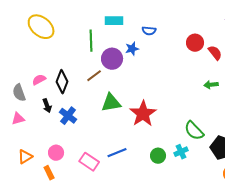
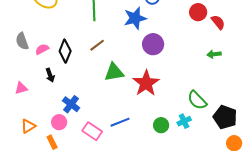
blue star: (132, 49) -> (135, 18), size x1.6
purple circle: (112, 59) -> (153, 44), moved
gray semicircle: (19, 93) -> (22, 41), moved
blue cross: (68, 116) -> (71, 104), moved

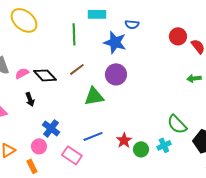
blue star: (135, 18) -> (115, 42), turned 30
purple circle: (153, 44) -> (116, 74), moved
black diamond: (65, 51) -> (45, 75), turned -65
red star: (146, 83) -> (124, 140), moved, size x0.6
blue line: (120, 122) -> (93, 136), moved

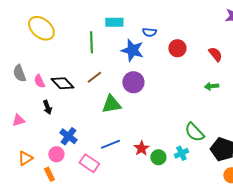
red circle: (178, 36) -> (177, 48), moved
pink semicircle: (22, 73) -> (39, 81), turned -88

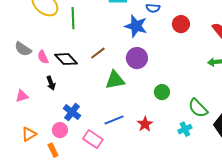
green line: (91, 42) -> (73, 18), moved
gray semicircle: (19, 73) -> (23, 49), turned -36
green circle: (158, 157) -> (162, 92), moved

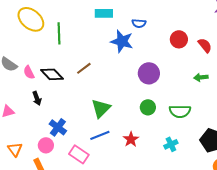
red circle: (181, 24) -> (179, 39), moved
purple circle: (137, 58) -> (149, 73), moved
green triangle: (115, 80) -> (101, 108), moved, turned -35
green semicircle: (198, 108) -> (180, 111), moved, turned -45
orange triangle: (29, 134) -> (15, 149), turned -35

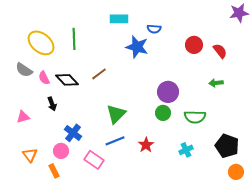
yellow ellipse: (31, 19) -> (41, 43), moved
purple circle: (149, 73) -> (168, 92), moved

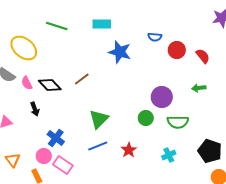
blue semicircle: (154, 29) -> (155, 37), moved
green line: (74, 39) -> (57, 26), moved, turned -70
purple circle: (168, 92) -> (162, 97), moved
pink rectangle: (94, 160) -> (63, 165), moved

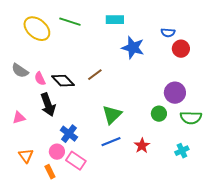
yellow ellipse: (24, 48) -> (37, 29), moved
red circle: (177, 50) -> (181, 49), moved
black arrow: (35, 109) -> (48, 105), size x1.6

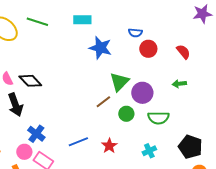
brown line: (95, 75) -> (103, 102), moved
green triangle: (112, 115) -> (119, 82), moved

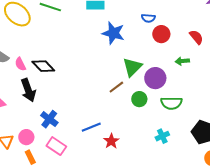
green arrow: (179, 84) -> (182, 61), moved
red star: (109, 146) -> (111, 141), moved
pink circle: (24, 152) -> (26, 137), moved

